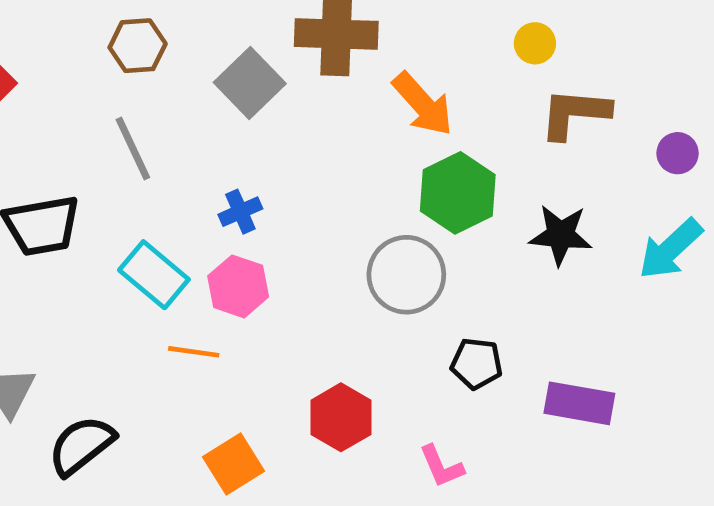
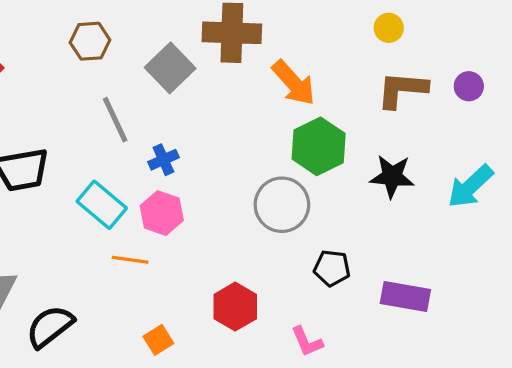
yellow circle: (535, 43) -> (389, 28), moved
gray line: (133, 148) -> (115, 120), moved
purple circle: (678, 153) -> (469, 86), moved
orange square: (233, 464) -> (158, 340), size x0.7

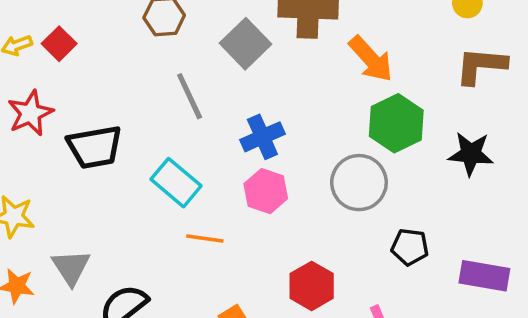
blue cross: (163, 160) -> (262, 137), moved, size x1.4
pink hexagon: (162, 213) -> (266, 191), moved

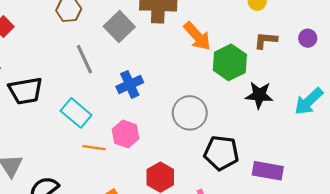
brown L-shape: (481, 66) -> (266, 40), size x0.7
green hexagon: (396, 123) -> (230, 62), moved
pink hexagon: (266, 191) -> (126, 134), moved
black pentagon: (410, 247) -> (221, 153), size x1.5

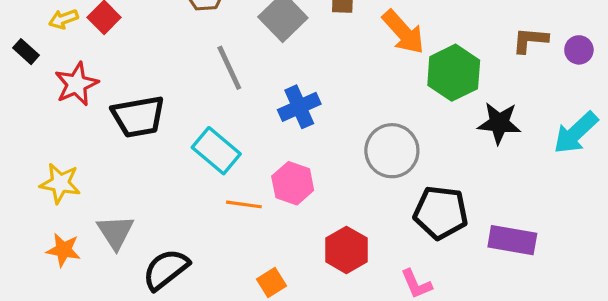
purple circle: (308, 38) -> (579, 50), moved
brown L-shape: (266, 40) -> (530, 40), moved

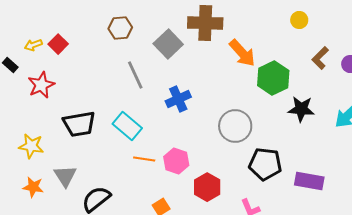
brown L-shape: (530, 40) -> (320, 58), turned -50
black trapezoid: (138, 117) -> (79, 124), moved
pink hexagon: (293, 183) -> (176, 161), moved

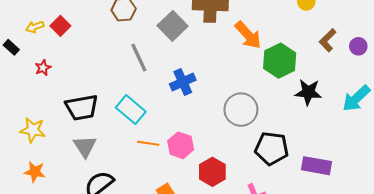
red star: (41, 85) -> (43, 68), size x0.6
gray triangle: (65, 176) -> (85, 146), moved

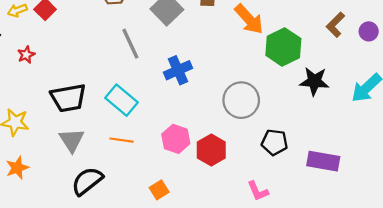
orange line: (148, 143) -> (121, 140), moved
black pentagon: (272, 148) -> (274, 142), size x0.7
orange star: (35, 172) -> (17, 168), turned -30
red hexagon: (212, 172) -> (211, 150), moved

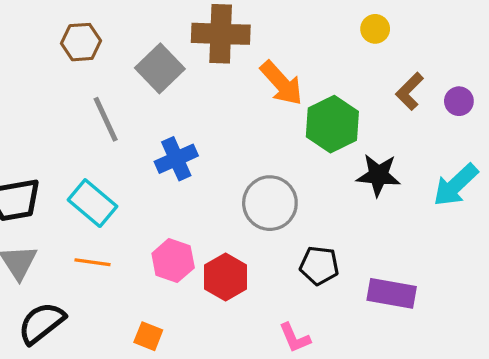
orange square: (159, 190) -> (148, 336), turned -36

